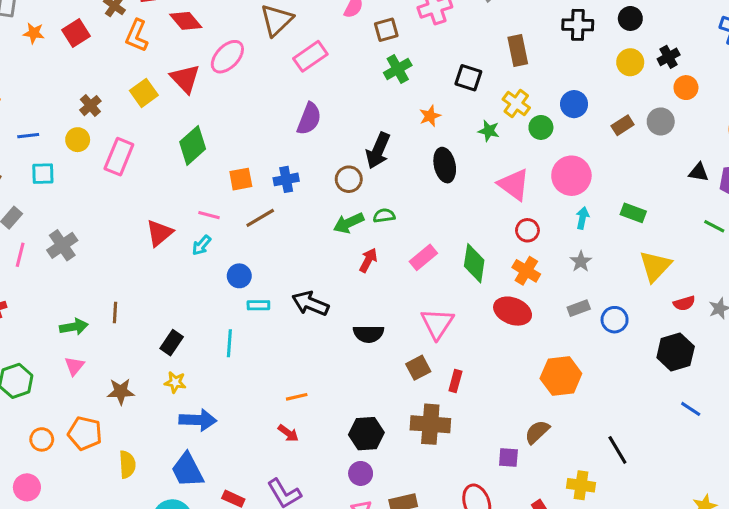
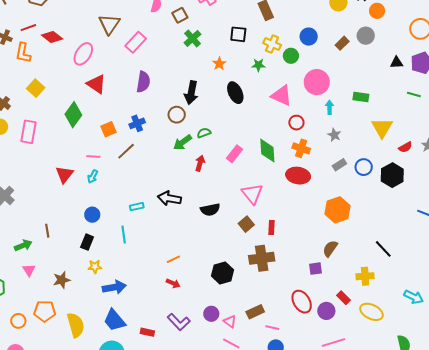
red triangle: (185, 79) -> (96, 84), moved
blue circle: (239, 276) -> (92, 215), moved
black hexagon: (676, 352) -> (392, 175), moved
yellow semicircle: (127, 464) -> (76, 325), size x1.4
purple circle: (361, 473) -> (211, 314), moved

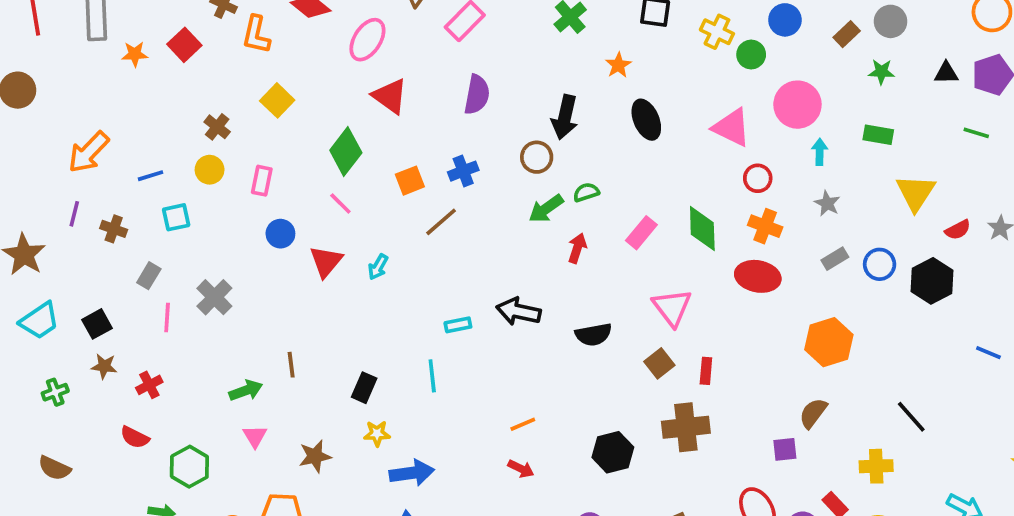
green star: (258, 65) -> (881, 72), moved
pink rectangle: (28, 132) -> (262, 181), size x0.7
pink line: (93, 156) -> (340, 204), moved, turned 40
blue circle: (92, 215) -> (280, 234), moved

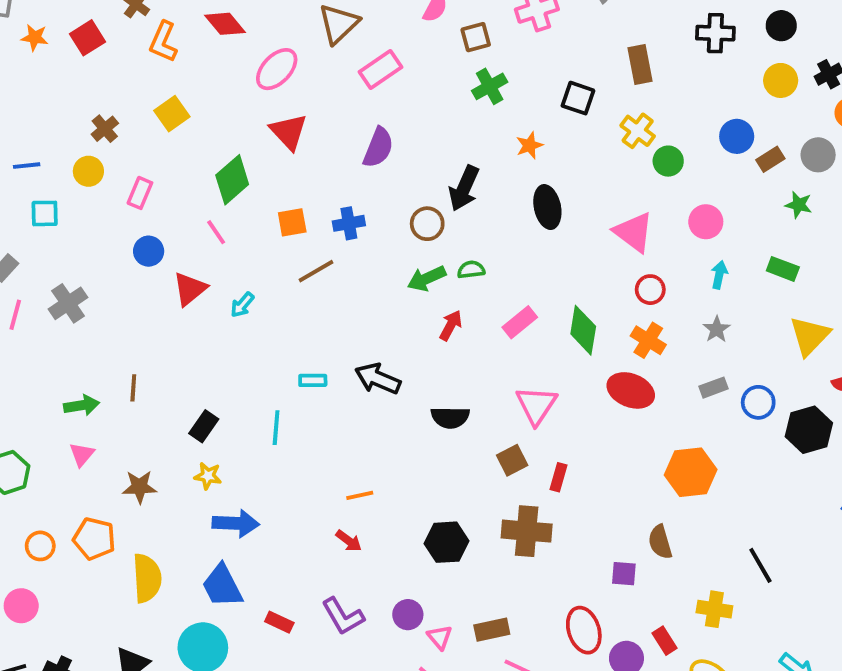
blue circle: (785, 20) -> (737, 136), moved
pink circle: (797, 105) -> (706, 222), size x0.7
brown semicircle: (813, 413) -> (660, 542), turned -64

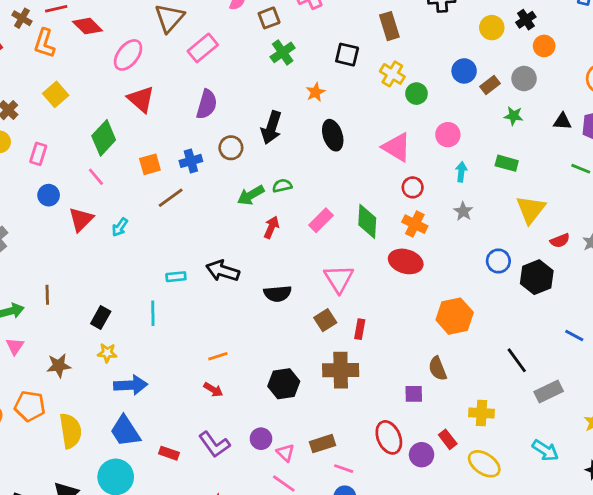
brown circle: (427, 224) -> (231, 148), moved
gray rectangle: (713, 388) -> (549, 392), moved, size x1.4
black line: (760, 565) -> (517, 360), moved

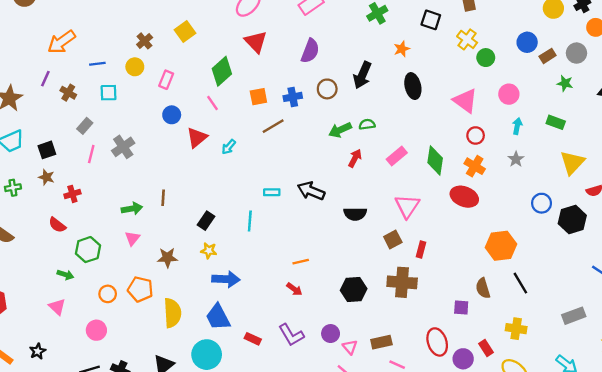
black line: (517, 360) -> (520, 283), moved

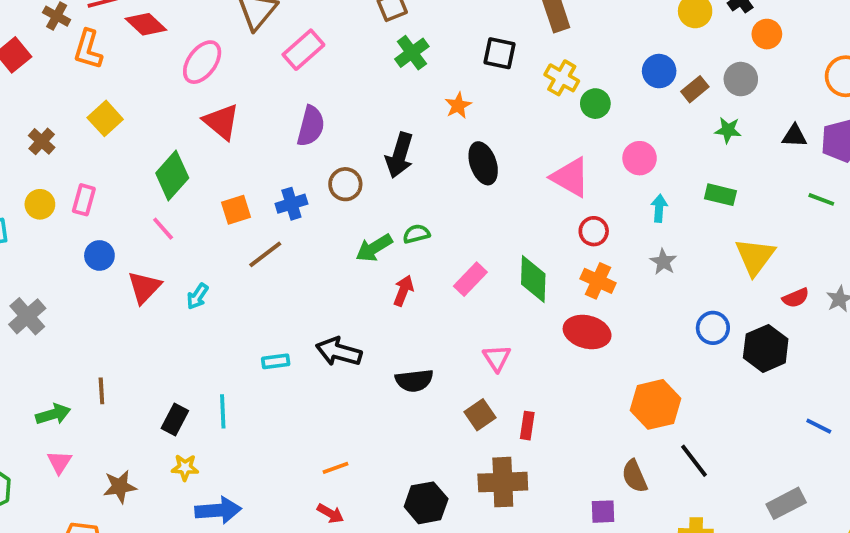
yellow circle: (135, 67) -> (40, 204), moved
pink triangle: (407, 206) -> (497, 358), size x0.7
cyan line: (250, 221) -> (223, 411), moved

